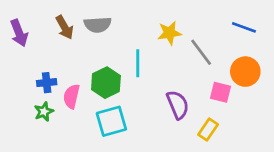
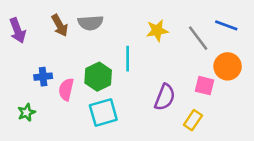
gray line: (201, 52) -> (198, 38), moved
purple semicircle: (178, 105) -> (165, 97), turned 44
green star: (44, 112) -> (26, 112), moved

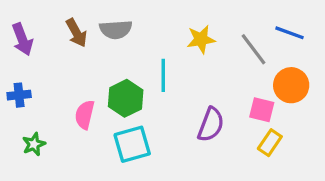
blue cross: (43, 77) -> (19, 95), moved
yellow rectangle: (193, 120) -> (270, 143), moved

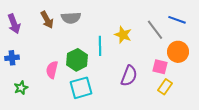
yellow star: (201, 39) -> (123, 35), moved, turned 30

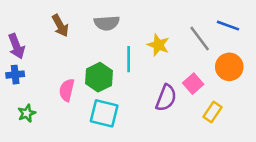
gray semicircle: (71, 18) -> (107, 23), moved
purple arrow: (14, 24) -> (16, 46), moved
pink square: (160, 67) -> (193, 84), moved, turned 35
cyan square: (81, 88) -> (104, 113), turned 30

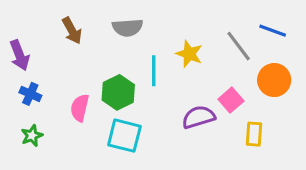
blue cross: (15, 75) -> (30, 94), moved, turned 30
purple semicircle: (166, 98) -> (199, 117), turned -128
yellow rectangle: (212, 112) -> (254, 134), turned -30

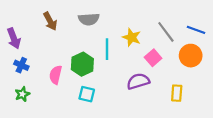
blue line: (273, 31) -> (196, 30), moved
pink square: (231, 100) -> (153, 58), moved
cyan square: (124, 136) -> (87, 94), size x0.7

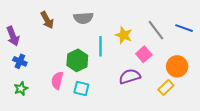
orange circle: (191, 56) -> (177, 66), moved
pink semicircle: (56, 75) -> (57, 80), moved
yellow rectangle: (177, 93) -> (166, 88), turned 42

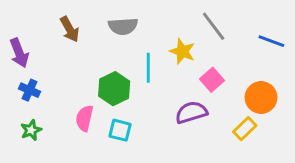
gray line: (156, 30) -> (214, 26), moved

